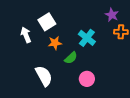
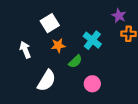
white arrow: (26, 35) -> (25, 50), moved
white semicircle: (44, 76) -> (47, 81), turned 60

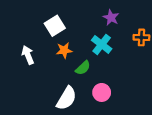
purple star: (119, 16) -> (111, 18), moved
white semicircle: (47, 81) -> (67, 98), moved

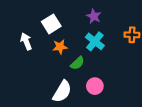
purple star: (111, 18) -> (94, 16), moved
white arrow: (28, 55) -> (26, 41), moved

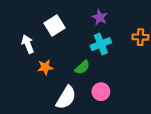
cyan cross: (95, 41) -> (101, 44), turned 30
orange star: (60, 47) -> (45, 67), moved

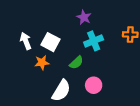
purple star: (100, 17) -> (84, 17), moved
white square: (54, 25) -> (50, 42), moved, turned -30

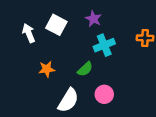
white arrow: (26, 41) -> (29, 33), moved
white square: (50, 42) -> (56, 25), moved

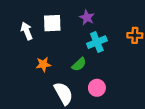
white square: (56, 25) -> (52, 23), turned -30
white semicircle: (68, 100) -> (63, 93), turned -60

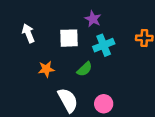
white square: (52, 23) -> (69, 38), moved
pink circle: (97, 88) -> (104, 104), moved

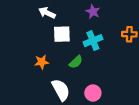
purple star: (93, 19) -> (93, 12), moved
white arrow: (28, 33) -> (47, 13), moved, turned -42

